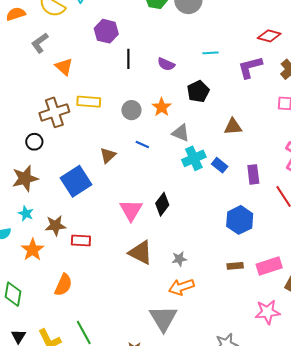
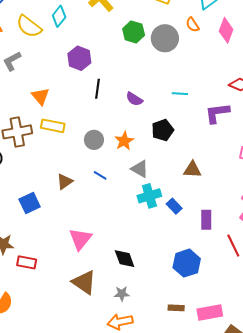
orange triangle: (64, 67) -> (40, 96), moved
blue square: (76, 181) -> (30, 203), size x0.7
black diamond: (162, 204) -> (125, 259), moved, turned -65

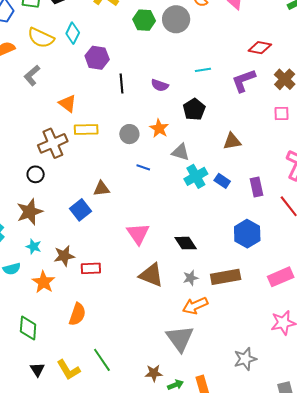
cyan diamond: (59, 16) -> (73, 33), moved
brown triangle: (65, 182) -> (101, 189), moved, turned 42
brown rectangle: (176, 308) -> (226, 277), moved, size x1.8

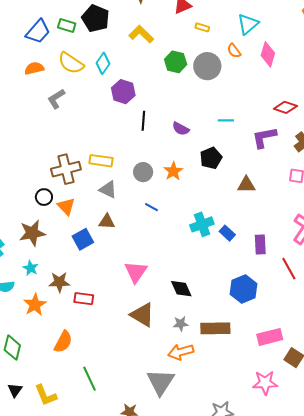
orange triangle: (68, 103) -> (66, 206), moved
brown triangle: (232, 141) -> (246, 185), moved
gray triangle: (181, 152) -> (108, 190), moved
green line: (102, 360) -> (90, 379), moved

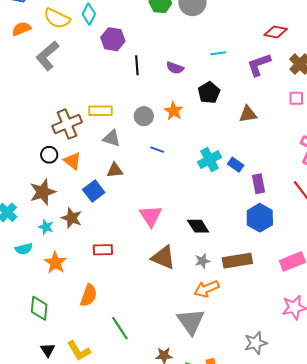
gray L-shape: (56, 99) -> (47, 56), size x1.4
purple rectangle: (260, 245) -> (258, 184), moved
brown star: (59, 282) -> (72, 218), moved, turned 30

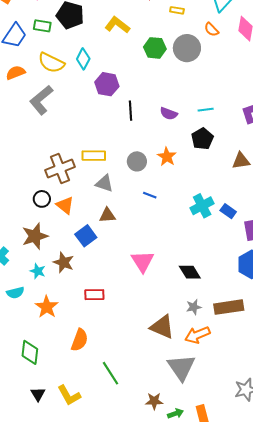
cyan line: (218, 53) -> (206, 110), moved
brown triangle: (163, 257) -> (162, 327), moved

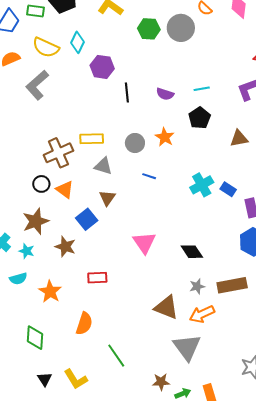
brown triangle: (107, 215) -> (107, 198), turned -48
cyan star: (38, 271) -> (27, 251), moved

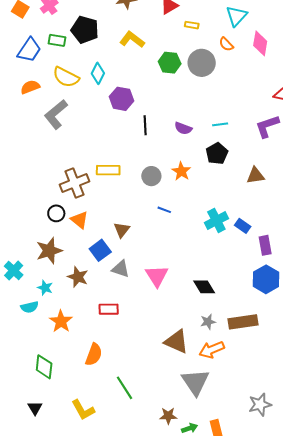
gray triangle: (103, 166) -> (121, 269), moved
cyan star: (27, 251) -> (45, 288), moved
black triangle: (45, 379) -> (35, 408), moved

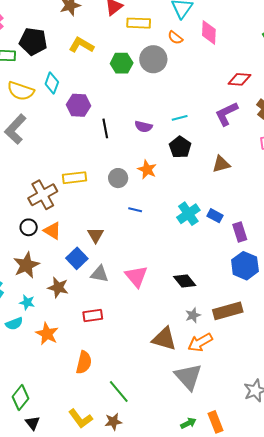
yellow rectangle: (192, 25) -> (139, 23), size x1.6
green diamond: (44, 367) -> (21, 398), moved, turned 40
brown star: (168, 416) -> (113, 422), moved

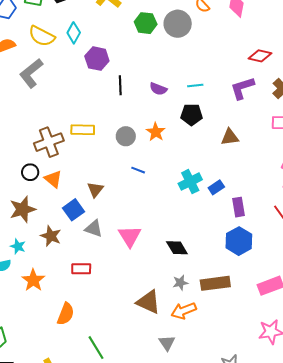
black pentagon: (180, 147) -> (192, 115), turned 30
blue rectangle: (215, 216) -> (216, 187), turned -70
gray triangle: (188, 377) -> (167, 343), size x0.6

